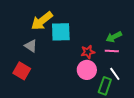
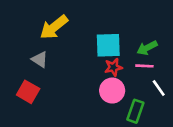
cyan square: (61, 32) -> (108, 45), moved
white line: (115, 74) -> (159, 88), moved

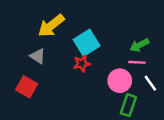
cyan square: (108, 45) -> (87, 43), moved, turned -30
red star: (113, 67) -> (82, 64), moved
pink circle: (112, 91) -> (120, 81), moved

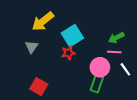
gray triangle: (38, 56) -> (32, 47), turned 32
red square: (27, 87) -> (39, 87), moved
green rectangle: (128, 105) -> (97, 84), moved

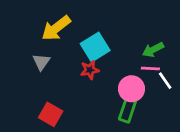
white line: (125, 69) -> (165, 81), moved

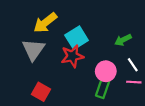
gray triangle: (41, 62) -> (33, 50), size x1.6
pink line: (150, 69) -> (134, 82), moved
red star: (90, 70) -> (72, 56), size x1.5

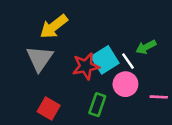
cyan square: (77, 38) -> (105, 60), moved
white line: (133, 65) -> (128, 61), moved
green rectangle: (103, 89) -> (97, 105), moved

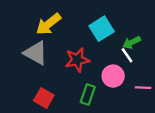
gray triangle: (40, 59) -> (36, 53), turned -36
cyan square: (105, 60) -> (102, 29), moved
white line: (128, 61) -> (127, 55), moved

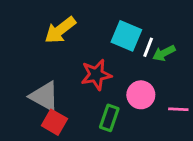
cyan square: (102, 29) -> (126, 36), turned -35
gray triangle: (36, 53) -> (44, 96), moved
white line: (127, 55) -> (148, 47), moved, turned 56

